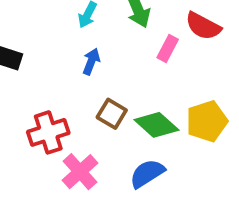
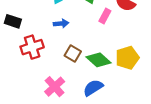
blue arrow: (91, 62) -> (61, 23), turned 64
red cross: (48, 132) -> (32, 47), moved

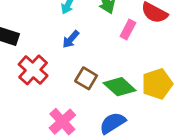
blue arrow: (61, 23) -> (71, 39), turned 136
red cross: (32, 47) -> (33, 70), turned -30

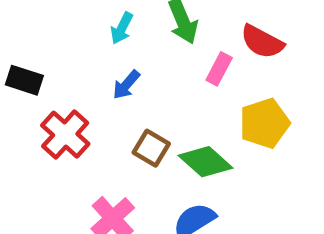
yellow pentagon: (157, 84) -> (264, 123), moved

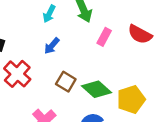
red semicircle: (262, 42) -> (140, 34), moved
yellow pentagon: (264, 123) -> (131, 99), moved

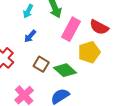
pink rectangle: (104, 37) -> (71, 29), size x1.6
yellow pentagon: (131, 99) -> (89, 52), moved

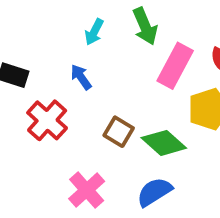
blue arrow: (30, 36) -> (81, 77), moved, turned 104

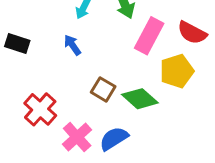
red cross: (47, 120) -> (40, 109), moved
blue semicircle: (154, 192) -> (114, 139), moved

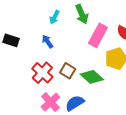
red cross: (40, 109) -> (42, 73), moved

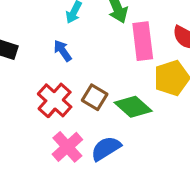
pink rectangle: (98, 35) -> (143, 41), turned -35

